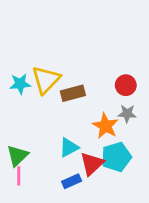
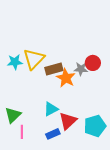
gray star: (127, 114) -> (81, 69), moved
orange star: (105, 126) -> (66, 78), moved
cyan pentagon: (116, 157) -> (95, 126), moved
pink line: (19, 176) -> (22, 132), moved

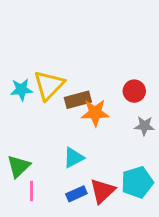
gray star: (81, 69) -> (144, 126), moved
orange star: (66, 78) -> (95, 113), turned -30
red triangle: (68, 121) -> (102, 191), moved

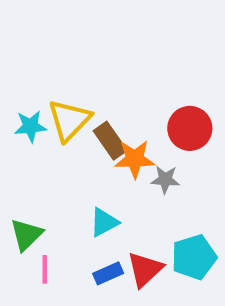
red circle: (134, 91) -> (190, 128), size x1.4
brown rectangle: (78, 100) -> (110, 141), turned 70
gray star: (144, 126) -> (165, 179), moved

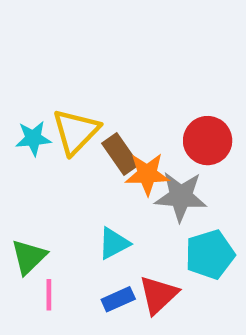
gray star: (165, 179) -> (181, 196), size x1.6
cyan pentagon: (194, 257) -> (210, 255), moved

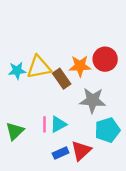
yellow triangle: (76, 132) -> (39, 67), turned 35
red circle: (208, 141) -> (105, 59), moved
orange star: (147, 174) -> (80, 66), moved
pink line: (49, 295) -> (45, 124), moved

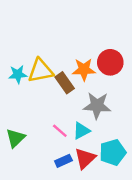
pink line: (45, 124) -> (60, 131), moved, turned -49
cyan triangle: (58, 124) -> (81, 131), moved
cyan pentagon: (107, 130) -> (113, 152), moved

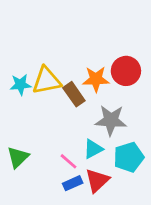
pink line: (60, 131) -> (68, 161), moved
cyan pentagon: (113, 152) -> (129, 157), moved

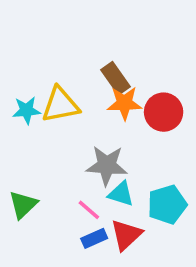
red circle: (126, 71) -> (164, 112), moved
brown rectangle: (74, 94) -> (116, 78), moved
gray star: (111, 120) -> (107, 165), moved
cyan triangle: (93, 149) -> (121, 194), turned 45

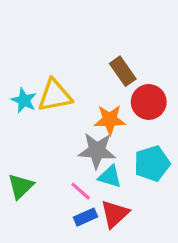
brown rectangle: (116, 78) -> (123, 71), moved
orange star: (124, 103) -> (110, 120), moved
cyan star: (27, 110) -> (24, 100), turned 30
cyan pentagon: (167, 205) -> (152, 164), moved

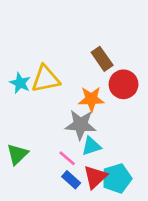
cyan pentagon: (152, 164) -> (117, 178), moved
cyan triangle: (110, 177) -> (91, 146), turned -35
blue rectangle: (86, 217) -> (71, 180), turned 66

